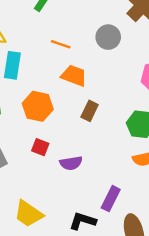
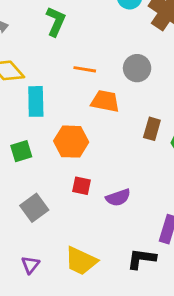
gray circle: (108, 37) -> (137, 68), moved
brown rectangle: (90, 111) -> (152, 129), moved

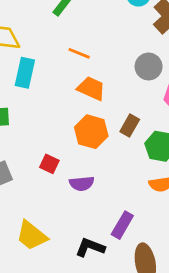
gray circle: (137, 68) -> (149, 67), moved
orange hexagon: (71, 142) -> (91, 132), moved

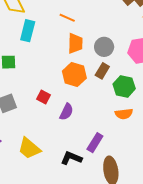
gray circle: (149, 67) -> (104, 47), moved
orange trapezoid: (91, 88) -> (75, 43), turned 65
purple semicircle: (82, 183) -> (66, 112), turned -60

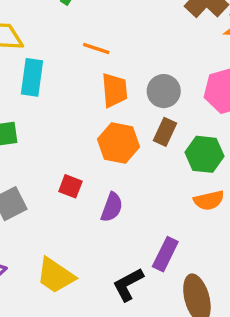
black L-shape: (71, 158) -> (128, 284), turned -45

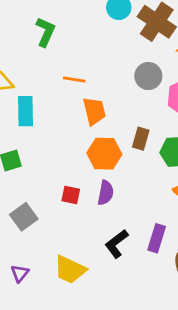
gray circle: (164, 91) -> (148, 76), moved
purple semicircle: (112, 207) -> (106, 193), moved
black L-shape: (128, 284) -> (116, 244), moved

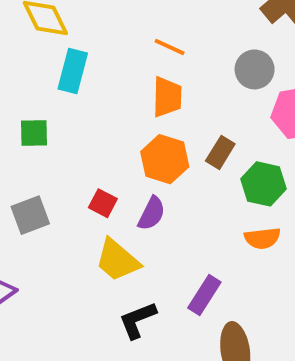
orange line: (74, 79) -> (170, 47), moved
black L-shape: (116, 244) -> (138, 320), moved
yellow trapezoid: (70, 270) -> (117, 260), moved

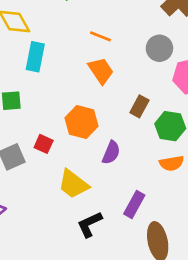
orange trapezoid: (167, 97) -> (101, 71), turned -32
orange hexagon: (165, 159) -> (82, 122), moved
red square: (103, 203) -> (44, 144), moved
purple semicircle: (152, 213) -> (111, 153), moved

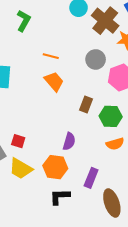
orange hexagon: (82, 122) -> (55, 167), moved
yellow trapezoid: (73, 184) -> (21, 169), moved
black L-shape: (90, 224) -> (60, 197), turned 30

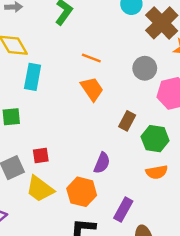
red square: (18, 141) -> (41, 156), turned -32

